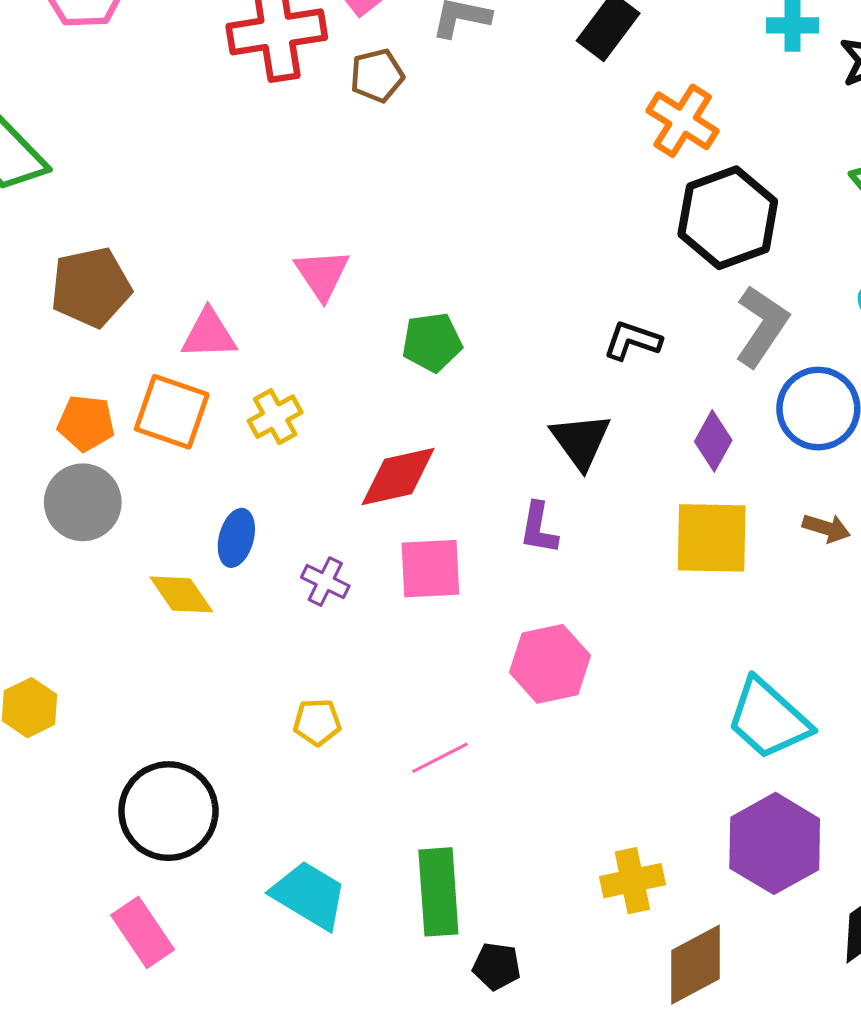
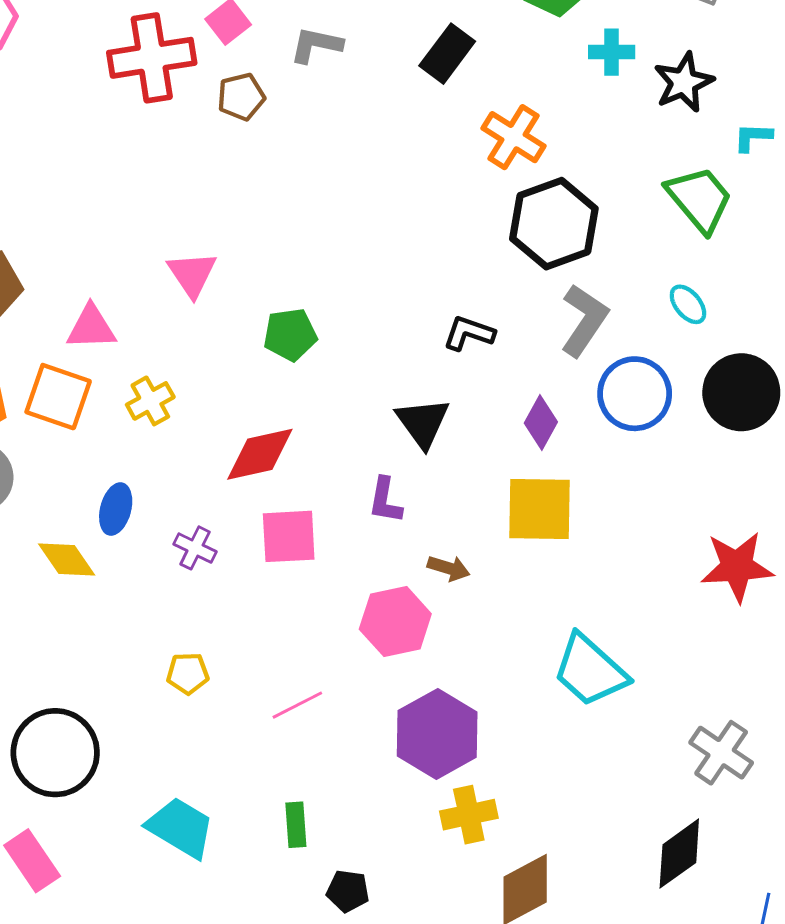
brown arrow: (826, 528) -> (449, 568), moved
purple hexagon: (775, 843) -> (437, 734), moved
green rectangle: (438, 892) -> (296, 825), size x0.6

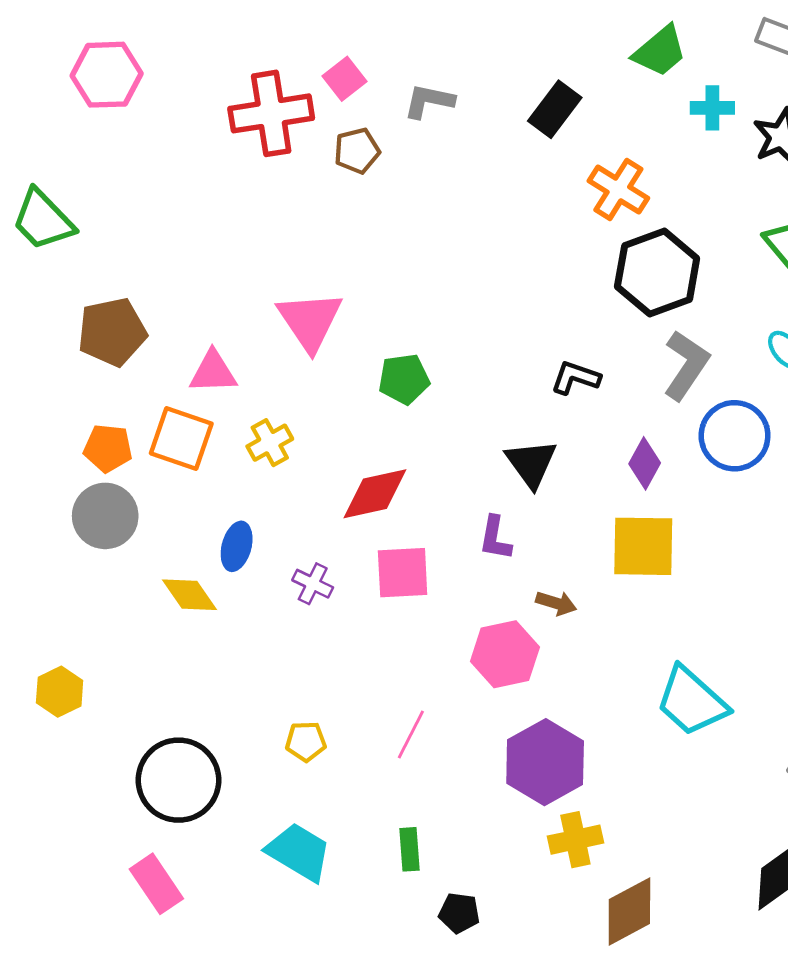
pink triangle: (192, 274) -> (310, 321), size x1.4
yellow pentagon: (188, 673) -> (306, 741), moved
pink line: (297, 705) -> (411, 734), turned -36

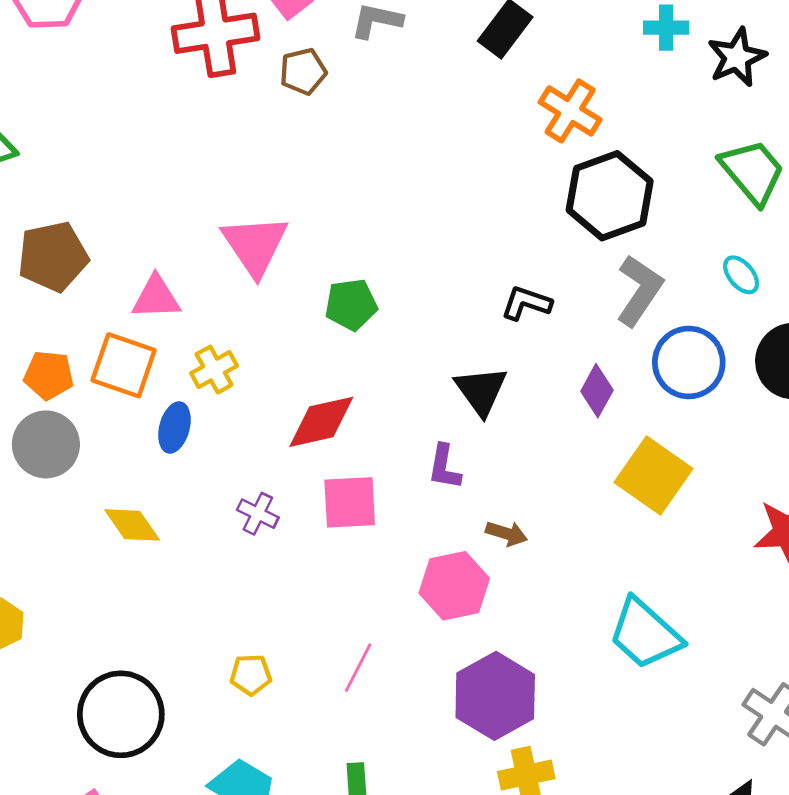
blue ellipse: (237, 546) -> (174, 427), moved
yellow square: (643, 546) -> (653, 475), moved, turned 34

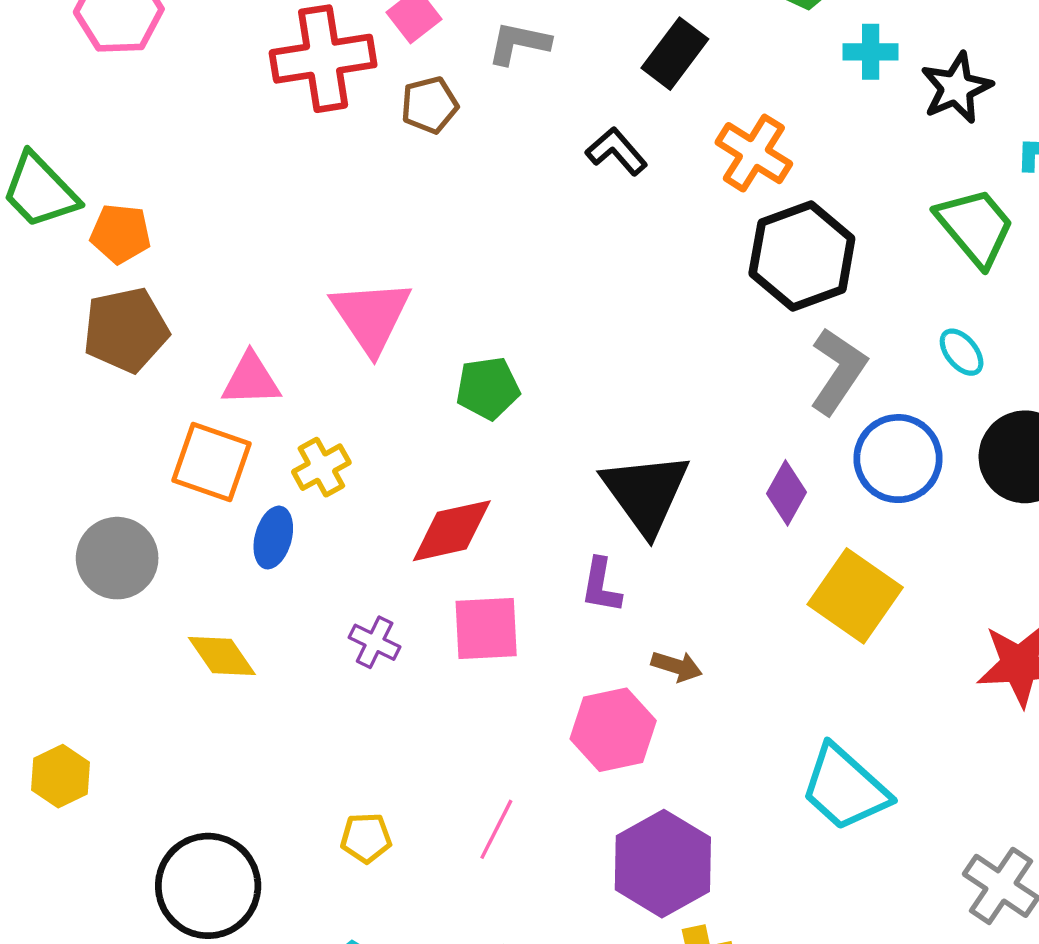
black L-shape: (526, 303) -> (617, 151), moved, turned 30
orange pentagon: (49, 375) -> (121, 234), moved
black triangle: (481, 391) -> (646, 493), size x1.4

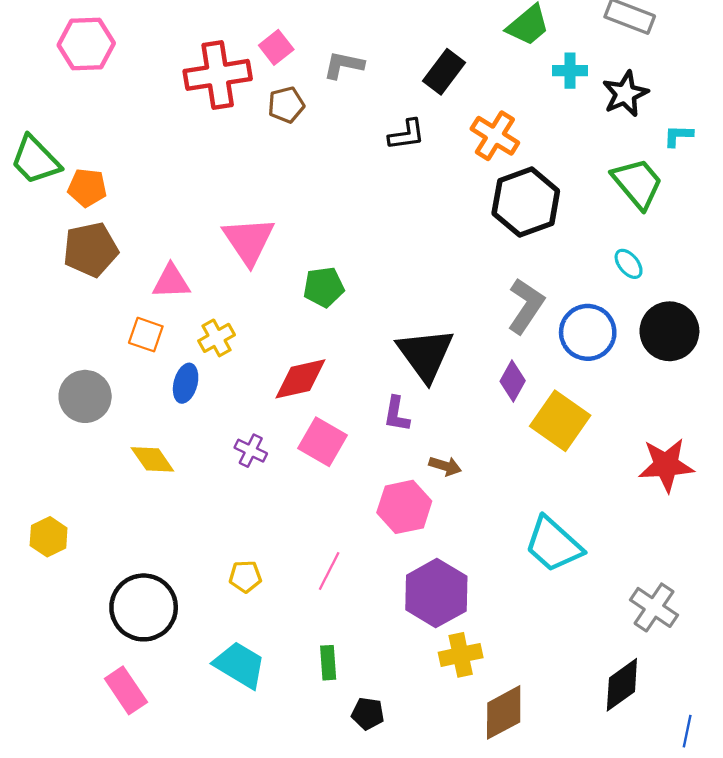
black L-shape: (617, 151) -> (407, 135), turned 123
gray L-shape: (838, 371) -> (526, 306), moved
orange square: (212, 462) -> (146, 335), size x0.7
purple diamond: (786, 493) -> (513, 381), moved
pink square: (486, 628) -> (323, 442), turned 33

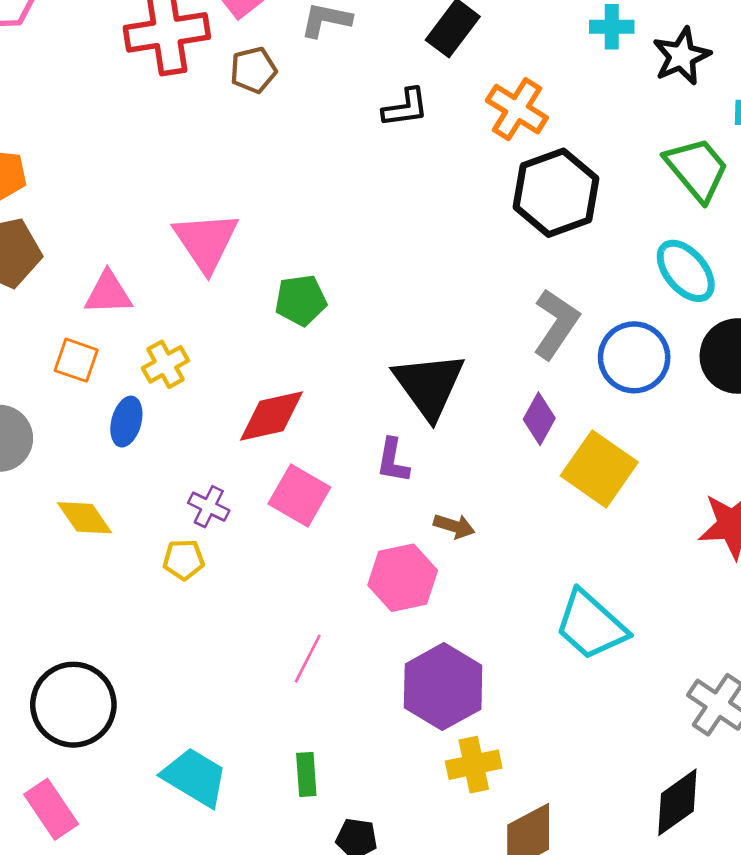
cyan ellipse: (629, 264) -> (686, 271), size x1.6
yellow pentagon: (245, 577) -> (184, 560), moved

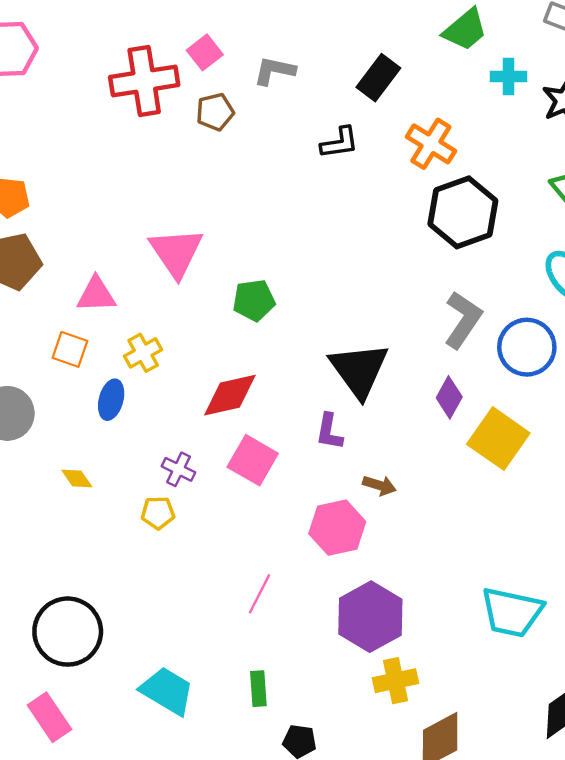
yellow diamond: (85, 518) -> (77, 478), size x0.7
cyan trapezoid: (591, 625) -> (512, 612), moved, turned -30

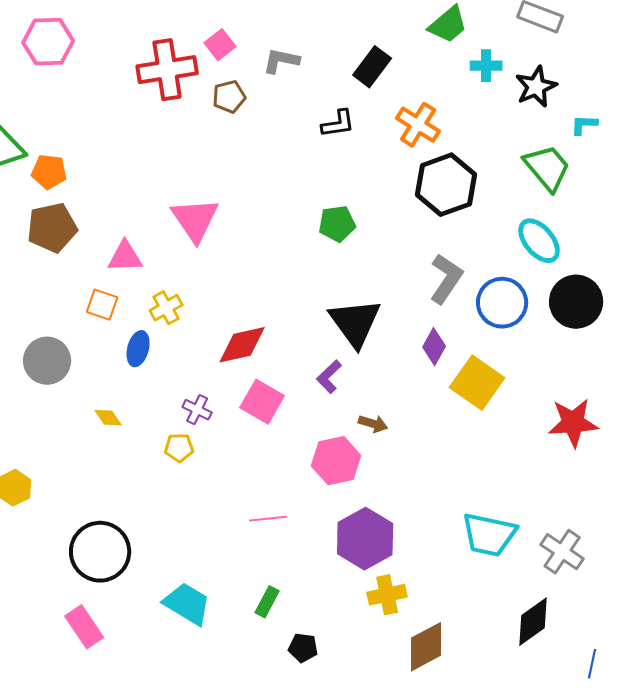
green pentagon: (254, 300) -> (337, 224), moved
purple L-shape: (329, 432) -> (329, 377), turned 36
pink line: (260, 594) -> (268, 519), turned 57
green rectangle: (258, 689) -> (267, 602), turned 32

